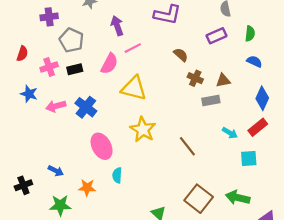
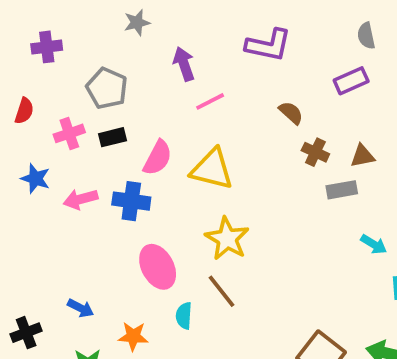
purple cross: (49, 17) -> (47, 47), moved
pink semicircle: (109, 64) -> (158, 158), moved
blue cross: (86, 107) -> (131, 201), turned -30
brown line: (187, 146) -> (221, 291), moved

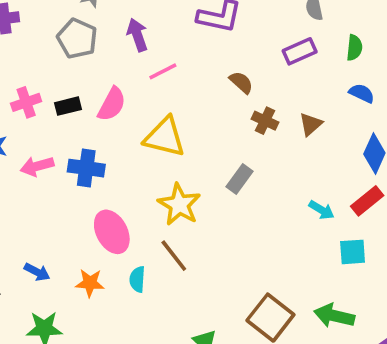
gray pentagon: (107, 88) -> (77, 39), moved
brown triangle: (362, 156) -> (311, 124), turned -30
pink semicircle: (158, 158) -> (112, 104), moved
gray rectangle: (342, 190) -> (239, 179), moved, turned -44
orange star: (133, 336) -> (90, 283), moved

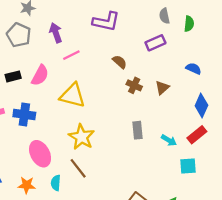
green semicircle: (354, 48) -> (189, 24), moved
gray rectangle: (239, 179) -> (138, 130), moved, turned -42

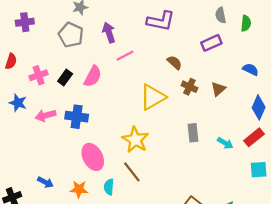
black rectangle: (13, 76) -> (65, 77), turned -40
yellow triangle: (73, 95) -> (153, 97), moved, turned -44
cyan square: (188, 166) -> (259, 170), moved

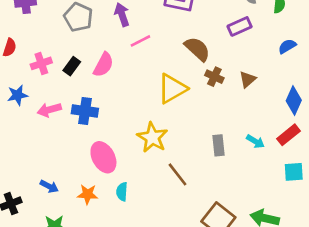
brown semicircle: (175, 63) -> (197, 49), size x1.5
blue semicircle: (251, 69) -> (287, 46), moved, turned -56
blue star: (18, 103) -> (18, 95), turned -30
gray rectangle: (193, 133) -> (218, 145), moved
brown line: (132, 172) -> (177, 174), moved

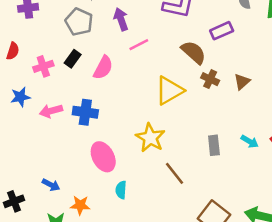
purple rectangle: (240, 26) -> (222, 31), moved
black rectangle: (72, 66) -> (73, 59), moved
orange star: (88, 194) -> (80, 205), moved

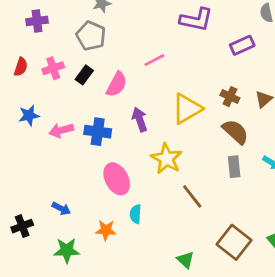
purple arrow: (121, 19) -> (140, 119), moved
brown semicircle: (194, 52) -> (235, 132), moved
pink cross: (43, 66) -> (53, 68), moved
orange star: (80, 205) -> (106, 230), moved

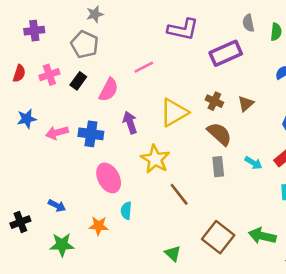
purple rectangle: (242, 45) -> (226, 53), size x1.4

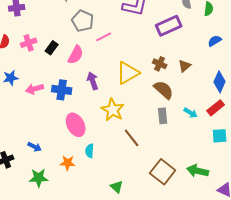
gray pentagon: (85, 44) -> (83, 21), moved
green triangle: (173, 254) -> (117, 187), moved

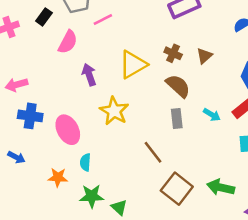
black rectangle: (52, 48) -> (44, 17), moved
blue cross: (62, 90) -> (30, 116), moved
brown line: (132, 138) -> (153, 152), moved
green star: (39, 178) -> (92, 196), moved

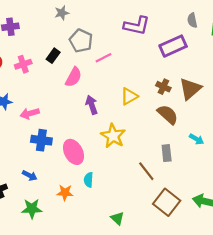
brown triangle: (204, 56) -> (190, 89), size x1.6
yellow triangle: (133, 65) -> (129, 96), size x0.7
gray rectangle: (177, 118) -> (167, 153), moved
green star: (92, 196) -> (32, 209), moved

